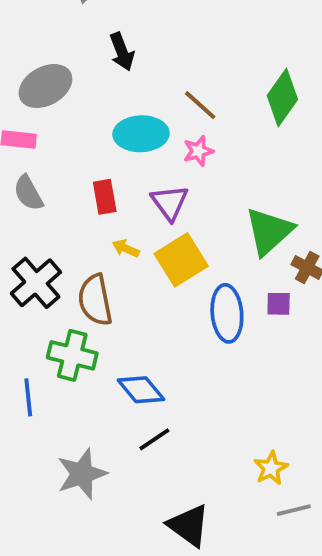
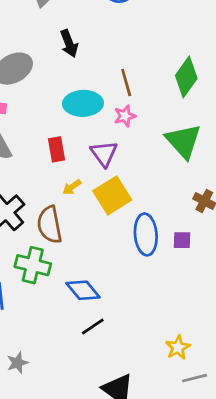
brown line: (200, 105) -> (126, 82), turned 32
green triangle: (269, 231) -> (183, 141), moved, turned -30
yellow arrow: (126, 248) -> (72, 187), turned -60
purple square: (279, 304) -> (182, 240), moved
gray star: (82, 474) -> (17, 363), moved, size x0.6

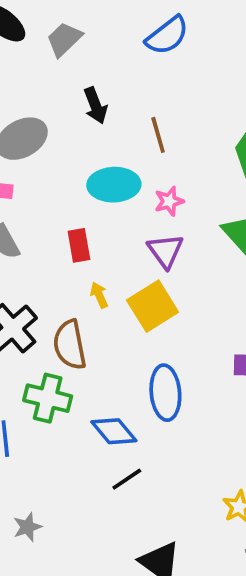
brown line: (126, 82) -> (158, 135), moved
purple triangle: (104, 154) -> (165, 251), moved
yellow arrow: (72, 187) -> (99, 295), turned 102
blue ellipse: (146, 234) -> (165, 393), moved

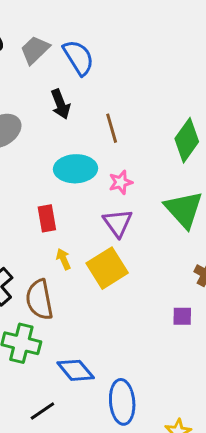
blue semicircle: (167, 36) -> (79, 57), moved, turned -84
blue ellipse: (165, 393) -> (122, 402), moved
black line: (127, 479) -> (42, 411), moved

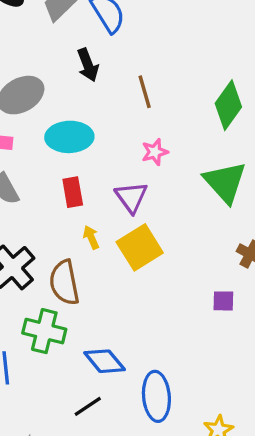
cyan ellipse: (76, 169) -> (69, 137), moved
purple triangle: (118, 223) -> (131, 197), moved
black line: (42, 411) -> (88, 406), moved

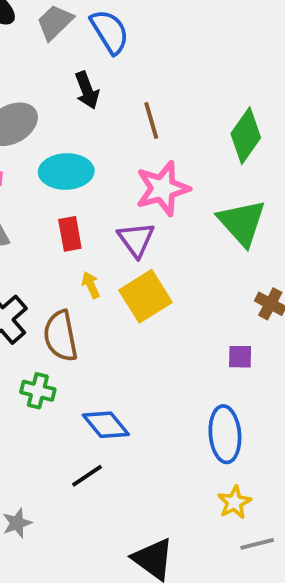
pink star: (155, 152) -> (163, 189), size x1.8
green cross: (44, 331) -> (38, 391), size x0.7
blue ellipse: (156, 396) -> (225, 434), moved

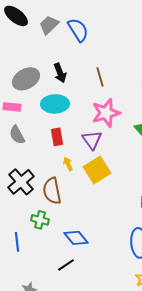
black arrow: (87, 90) -> (60, 73), moved

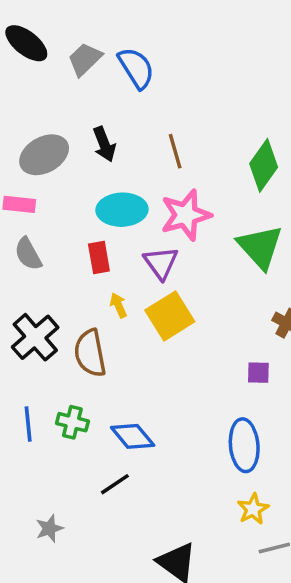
cyan ellipse: (55, 104) -> (122, 210), moved
green cross: (40, 220) -> (72, 422), moved
blue line: (17, 242) -> (28, 424), moved

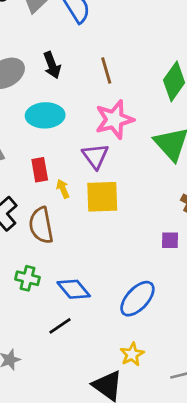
cyan ellipse: (122, 210) -> (45, 115), moved
red rectangle: (99, 257) -> (40, 170), moved
yellow square: (170, 316) -> (102, 197), turned 30
blue ellipse: (244, 445) -> (137, 299), moved, turned 48
yellow star: (253, 509) -> (132, 354), moved

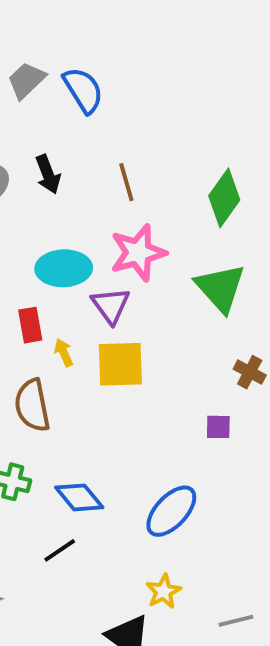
cyan ellipse: (45, 115) -> (64, 268), moved

